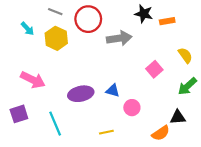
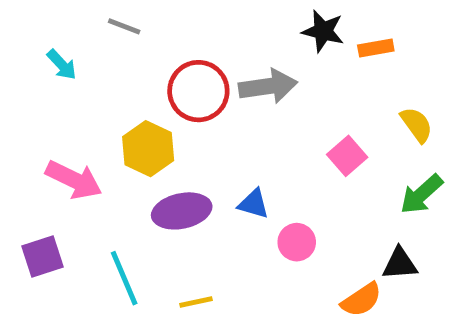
red circle: (88, 19) -> (198, 91), moved
yellow hexagon: (56, 38) -> (148, 149), moved
yellow line: (106, 132) -> (196, 302), moved

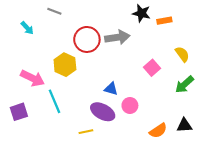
purple ellipse: (182, 211) -> (103, 112), moved, turned 40
black triangle: (400, 264) -> (184, 125), moved
cyan line: (124, 278) -> (54, 101), moved

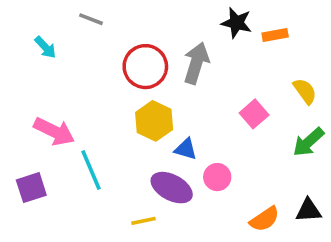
gray arrow: (117, 37) -> (196, 63), turned -65
yellow hexagon: (65, 65) -> (154, 121), moved

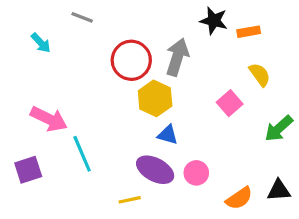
yellow semicircle: (305, 91) -> (260, 75), moved
yellow hexagon: (154, 121) -> (155, 98), moved
pink circle: (217, 177) -> (196, 173), moved

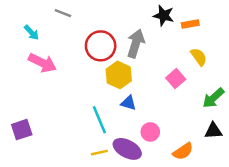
pink arrow: (49, 119) -> (42, 63), moved
cyan line: (82, 154) -> (99, 120), moved
purple ellipse: (155, 170) -> (127, 149), moved
black triangle: (279, 190) -> (213, 131), moved

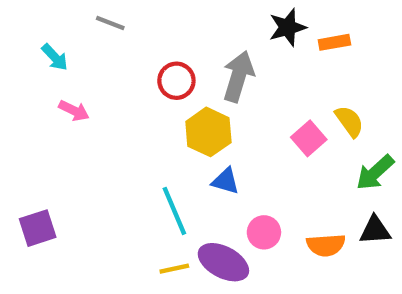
black star: (164, 16) -> (287, 27), turned -30
red circle: (101, 46) -> (176, 81), size x0.7
yellow semicircle: (199, 57) -> (349, 121), moved
pink arrow: (42, 63) -> (74, 111), size x0.6
orange semicircle: (183, 151) -> (326, 245), moved, turned 30

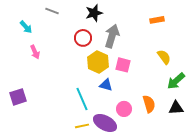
black star: (287, 27) -> (94, 13), moved
pink arrow: (74, 111) -> (35, 52), turned 40
pink square: (309, 138) -> (123, 65), moved, turned -35
purple square: (38, 228) -> (18, 97), moved
orange semicircle: (326, 245) -> (149, 104), moved, turned -102

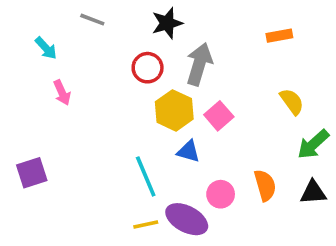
pink square: (123, 65) -> (219, 116), turned 35

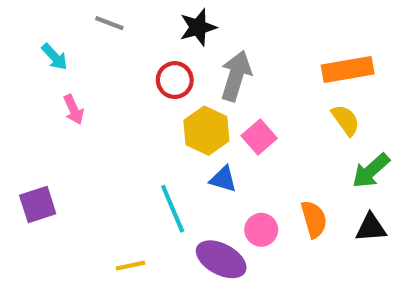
orange rectangle: (279, 36) -> (348, 69), moved, size x1.6
yellow line: (146, 224) -> (130, 266), moved

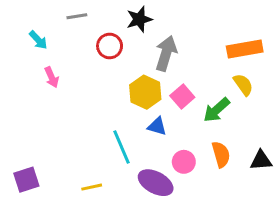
gray line: (109, 23) -> (77, 16), turned -30
red circle: (175, 80) -> (110, 46), moved
green arrow: (371, 171) -> (216, 110), moved
purple square: (38, 204) -> (26, 180), moved

